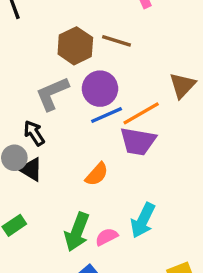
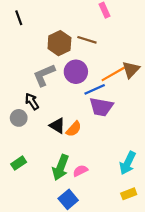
orange line: (141, 113) -> (113, 74), moved
blue line: (107, 115) -> (95, 89), moved
black triangle: (31, 169) -> (57, 126), moved
cyan arrow: (143, 220) -> (128, 163), moved

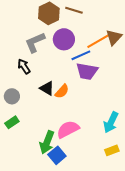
gray circle: (19, 118) -> (12, 96), moved
green arrow: (61, 167) -> (47, 142), moved
pink semicircle: (80, 171) -> (68, 129), size x1.6

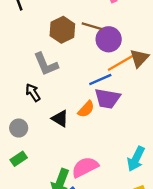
purple circle: (64, 39) -> (109, 39), moved
gray L-shape: (35, 42) -> (46, 64), turned -90
orange semicircle: (62, 91) -> (86, 109), moved

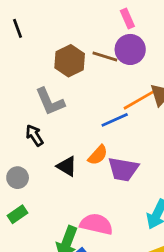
purple circle: (109, 39) -> (130, 49), moved
purple trapezoid: (107, 98) -> (123, 169), moved
pink semicircle: (85, 167) -> (96, 224), turned 40

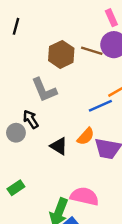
black line: (18, 28) -> (16, 26), turned 35
gray circle: (18, 178) -> (16, 133), moved

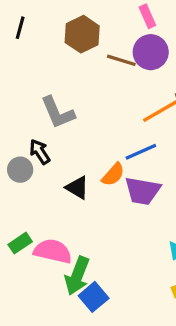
brown hexagon: (61, 54) -> (82, 34), moved
blue line: (100, 106) -> (141, 152), moved
pink semicircle: (84, 196) -> (53, 251), moved

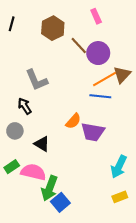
purple circle: (151, 52) -> (98, 53), moved
brown line: (121, 60) -> (79, 45), turned 30
blue line: (141, 152) -> (100, 96), moved, turned 30
gray circle: (20, 170) -> (15, 131), moved
black triangle: (77, 188) -> (42, 144), moved

